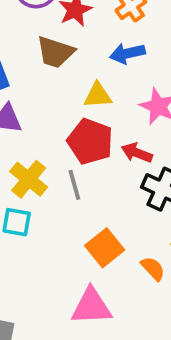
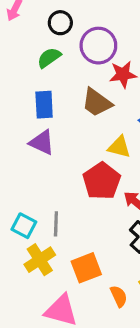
yellow cross: (29, 179) -> (40, 260), moved
gray line: (74, 185) -> (56, 224), moved

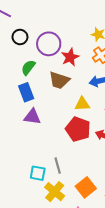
green semicircle: (49, 58) -> (28, 67), moved

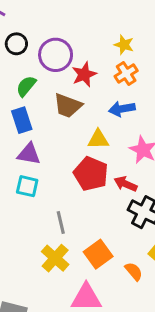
cyan square: (38, 173) -> (27, 186), moved

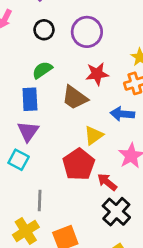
purple circle: (56, 55) -> (87, 32), moved
yellow triangle: (98, 139) -> (94, 135), turned -50
purple triangle: (29, 154) -> (28, 131), turned 40

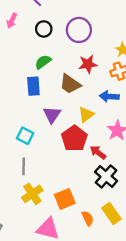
purple triangle: (28, 131) -> (52, 115), moved
gray line: (40, 201) -> (24, 166), moved

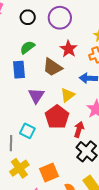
red star: (88, 64) -> (69, 49), turned -30
cyan square: (25, 136) -> (27, 131), moved
red arrow: (98, 152) -> (79, 129), turned 70

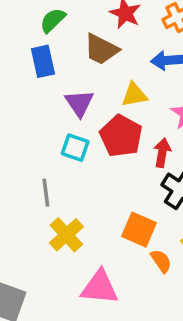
yellow triangle: (68, 95) -> (134, 95), turned 35
cyan square: (27, 131) -> (75, 148), moved
orange square: (49, 172) -> (139, 230), moved, turned -36

